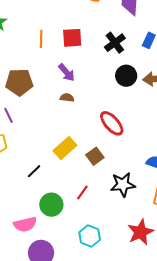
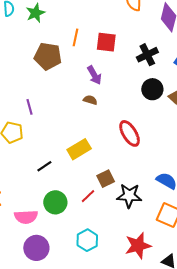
brown pentagon: (19, 82) -> (48, 56), moved
brown square: (95, 156) -> (106, 179), moved

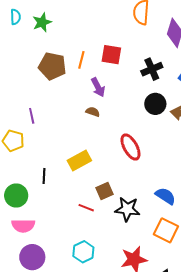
orange line: (76, 37) -> (81, 60), moved
black line: (44, 166) -> (44, 176), turned -56
red line: (88, 196) -> (86, 208), turned 63
green circle: (55, 202) -> (16, 195), moved

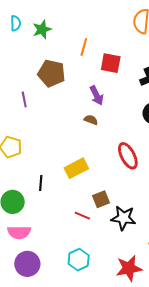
orange line: (81, 60) -> (84, 47), moved
purple line: (32, 116) -> (24, 99), moved

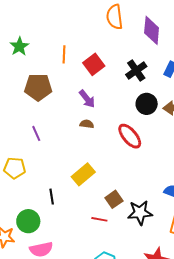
red square: (111, 63) -> (94, 64), turned -35
purple line: (24, 99) -> (36, 133), moved
red ellipse: (128, 156) -> (130, 136), moved

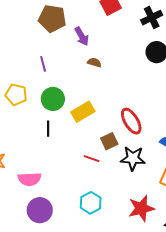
purple arrow: (87, 99) -> (82, 36), moved
red ellipse: (130, 136) -> (131, 121), moved
green circle: (28, 221) -> (53, 99), moved

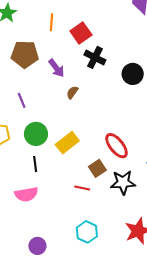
black cross: (152, 18) -> (95, 57), moved, turned -30
brown semicircle: (94, 63) -> (72, 92), turned -64
pink semicircle: (30, 179) -> (26, 194), moved
purple circle: (40, 210) -> (37, 246), size x0.7

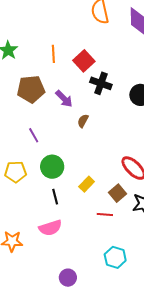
yellow rectangle: (67, 143) -> (87, 184), moved, size x0.7

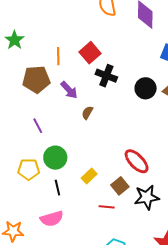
orange line: (53, 54) -> (58, 56), moved
yellow pentagon: (16, 172) -> (29, 169), moved

